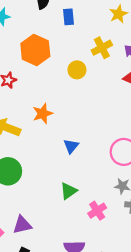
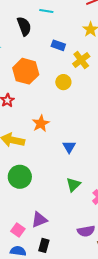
blue rectangle: (68, 17) -> (58, 45), moved, turned -56

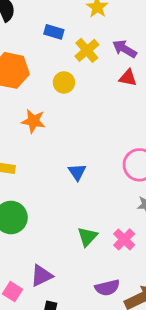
orange star: (41, 123) -> (33, 121), moved, turned -30
green triangle: (73, 185) -> (87, 237), moved

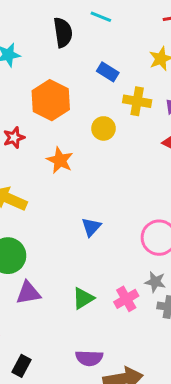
yellow cross: (87, 50) -> (137, 101), turned 35
pink cross: (124, 239) -> (126, 299), moved
purple triangle: (41, 276) -> (28, 293), moved

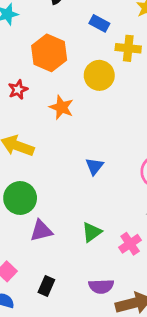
yellow circle: (103, 128) -> (99, 75), size x1.4
pink cross: (126, 299) -> (130, 244), moved
black rectangle: (21, 366) -> (46, 286), moved

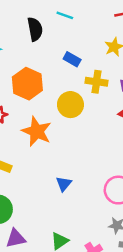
orange star: (61, 107) -> (37, 131), size x1.4

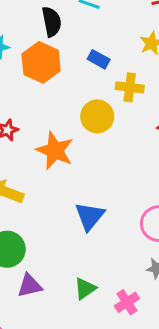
orange hexagon: (27, 84) -> (41, 62), moved
blue triangle: (64, 184) -> (90, 216), size x1.5

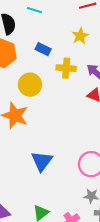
yellow circle: (97, 116) -> (30, 85), moved

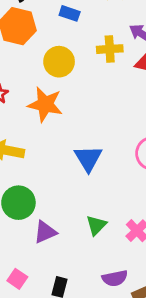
yellow cross: (66, 68) -> (110, 49), moved

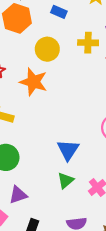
blue triangle: (88, 158) -> (68, 150), moved
purple triangle: (45, 232) -> (18, 195), moved

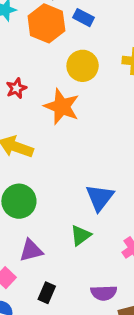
blue rectangle: (59, 12) -> (83, 18), moved
green triangle: (66, 180) -> (81, 235), moved

